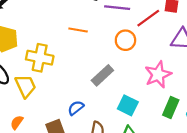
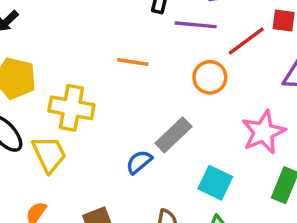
blue semicircle: (76, 108) -> (139, 162), moved

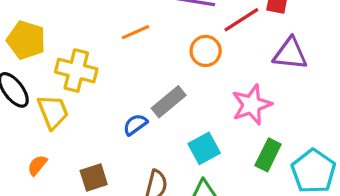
orange line: (133, 62) -> (136, 32), turned -36
cyan square: (215, 183) -> (204, 148), turned 32

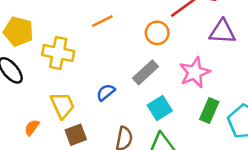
gray rectangle: (169, 102) -> (146, 72), moved
yellow trapezoid: (53, 112) -> (62, 105), moved

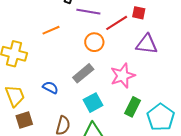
blue semicircle: (106, 92) -> (50, 87), turned 63

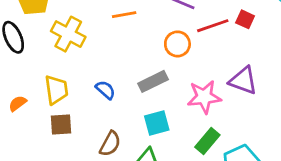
purple triangle: (147, 44) -> (243, 81), moved

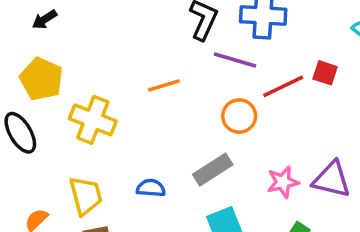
purple triangle: (243, 81) -> (332, 180), moved
blue semicircle: (105, 90) -> (151, 188), turned -30
pink star: (204, 97) -> (283, 182), size x0.7

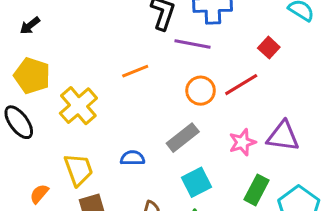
red square: (325, 73) -> (269, 48), turned 30
red line: (283, 86) -> (241, 85), moved
yellow cross: (93, 120) -> (78, 106), turned 33

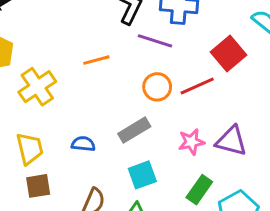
red square: (269, 48) -> (228, 53), size x1.6

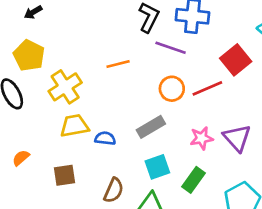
purple triangle: (231, 141) -> (237, 138), turned 32
yellow trapezoid: (30, 148) -> (74, 126), moved, turned -88
green rectangle: (199, 190) -> (193, 180), moved

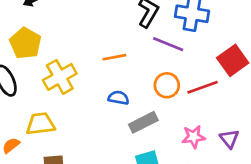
yellow trapezoid: (74, 126) -> (40, 124), moved
blue semicircle: (105, 138) -> (119, 98), moved
purple triangle: (237, 138) -> (229, 139), size x0.7

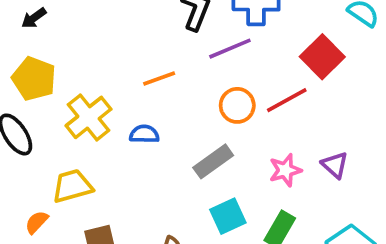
purple line: (168, 44) -> (230, 49), turned -36
blue semicircle: (119, 98) -> (144, 134), moved

